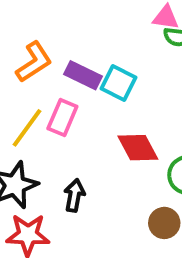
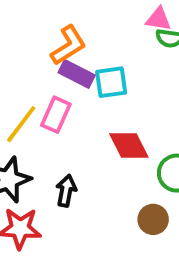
orange L-shape: (34, 62) -> (68, 45), moved
cyan square: (118, 83) -> (111, 82), turned -36

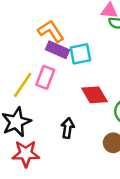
orange L-shape: (68, 45) -> (51, 31), turned -88
black arrow: (66, 191) -> (68, 128), moved

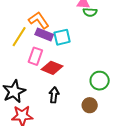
yellow line: (23, 85) -> (19, 37), moved
red diamond: (94, 95) -> (52, 68), moved, turned -35

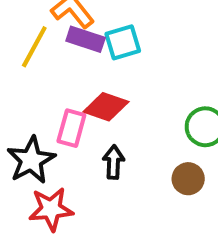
pink rectangle: (35, 56) -> (71, 128), moved

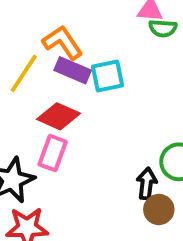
red diamond: (106, 107) -> (59, 116), moved
black arrow: (114, 162) -> (147, 183), moved

